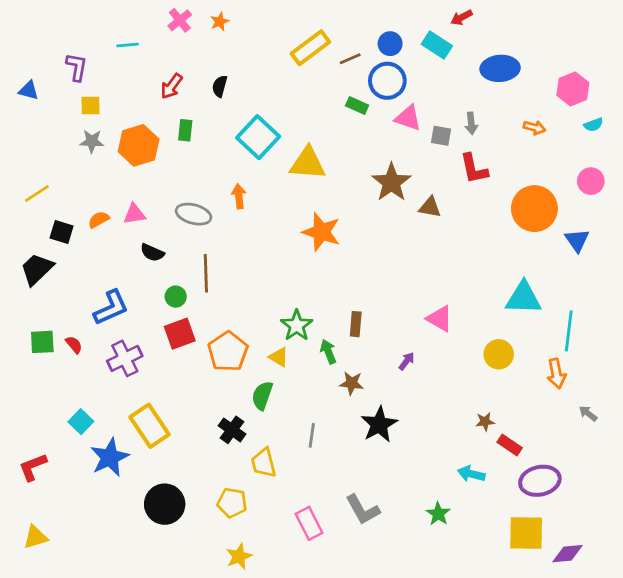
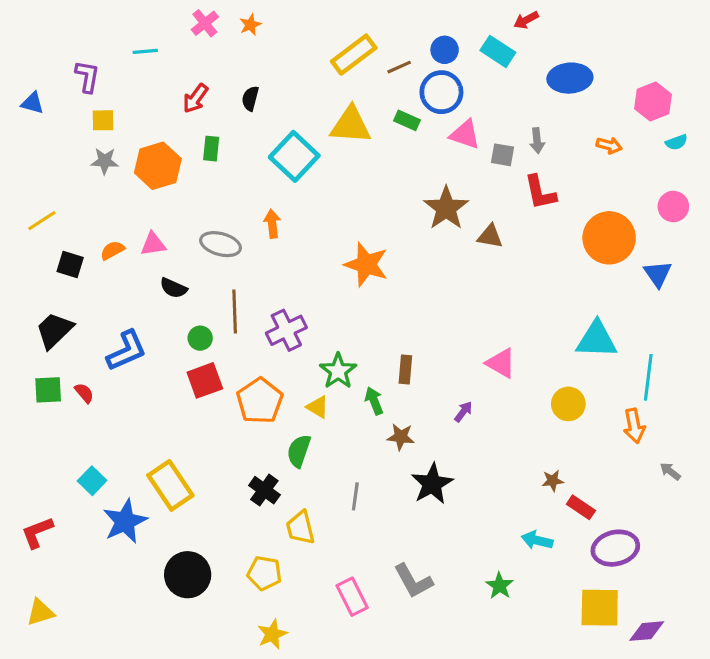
yellow triangle: (308, 163) -> (351, 125), moved
black trapezoid: (37, 269) -> (54, 330), moved
purple cross: (125, 358) -> (286, 330), moved

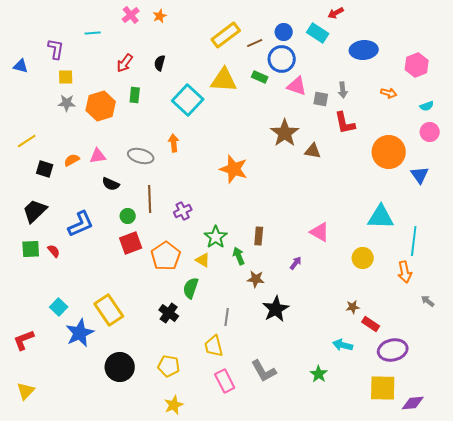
cyan semicircle: (676, 142) -> (427, 106), moved
purple cross: (286, 330) -> (183, 211), size x0.7
yellow trapezoid: (300, 528) -> (214, 346), moved
yellow triangle: (40, 612) -> (26, 391), turned -30

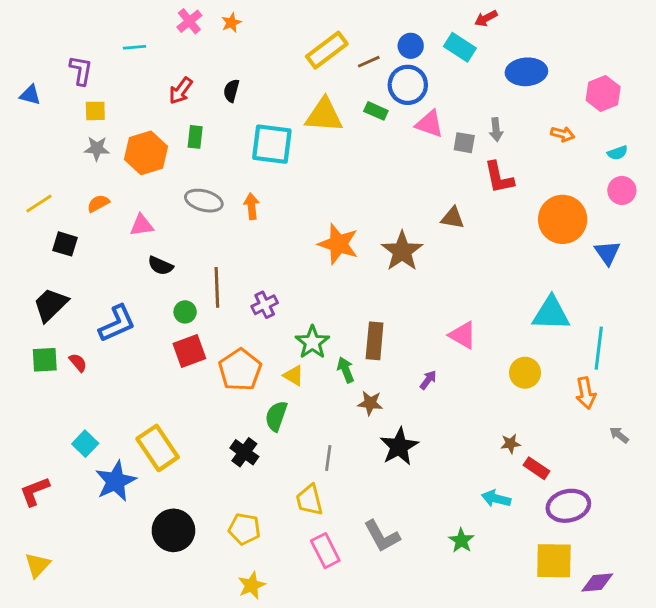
cyan square: (188, 100) -> (272, 144), turned -36
brown star: (285, 133) -> (402, 251), moved
gray ellipse: (141, 156) -> (204, 201), moved
orange semicircle: (72, 160) -> (98, 203), moved
brown rectangle: (259, 236) -> (375, 341), size x1.4

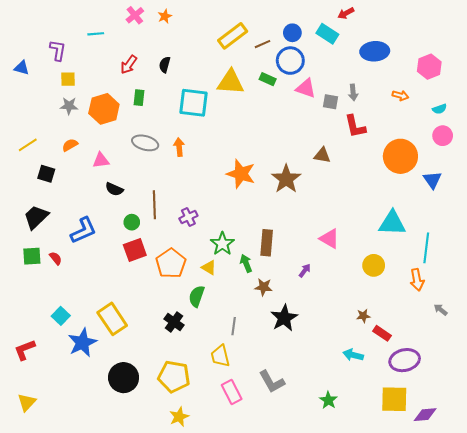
yellow pentagon: (244, 529) -> (174, 377), size x1.4
green star: (461, 541) -> (328, 400), moved

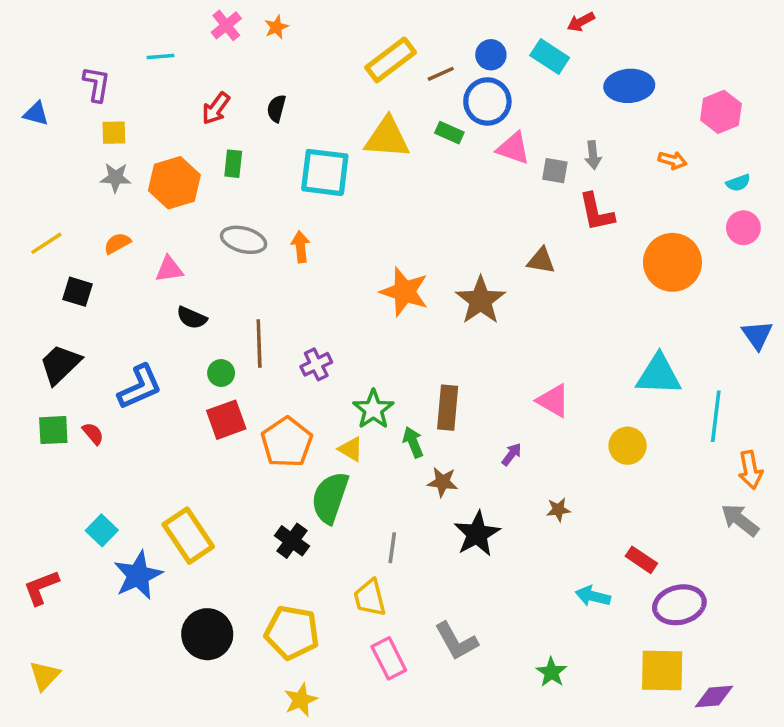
blue triangle: (432, 180) -> (757, 335), moved
orange arrow: (417, 280) -> (750, 470), moved
green semicircle: (197, 296) -> (330, 498), size x1.4
gray arrow: (441, 310) -> (740, 520), size x1.6
brown star: (363, 316) -> (558, 510), moved

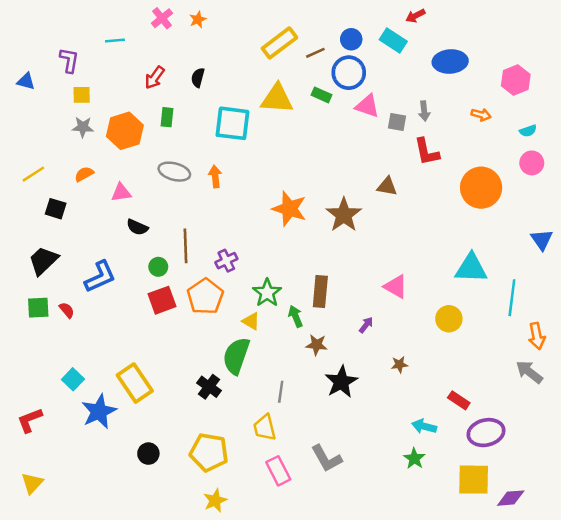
orange pentagon: (287, 442) -> (205, 296), moved
black circle: (207, 634) -> (148, 454), size x0.6
green star: (551, 672) -> (414, 458), moved

